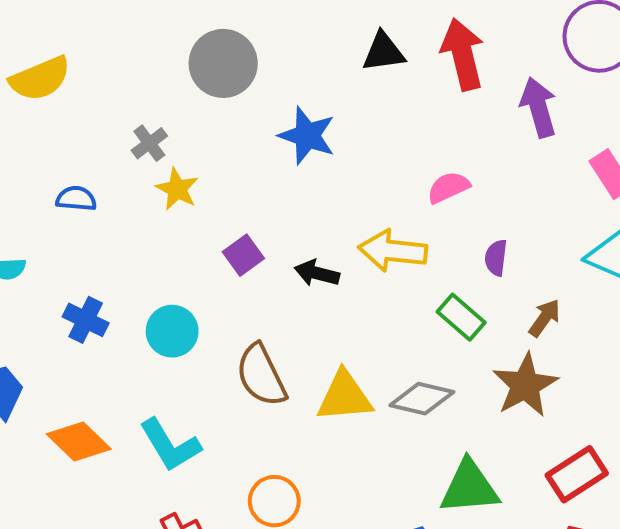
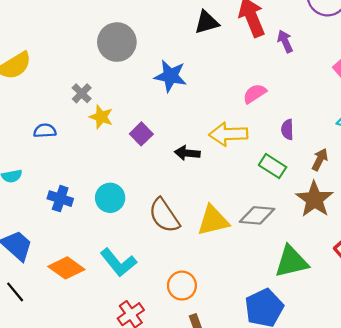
purple arrow: (539, 107) -> (285, 41), moved, size x0.7
purple square: (243, 255) -> (141, 134), moved

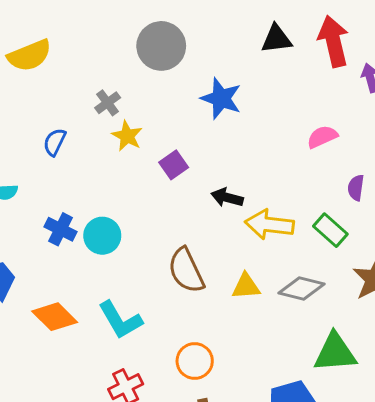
blue semicircle: (45, 131) -> (55, 142), turned -70
yellow arrow: (228, 134) -> (269, 225), moved
cyan circle: (110, 198) -> (102, 236), moved
yellow triangle: (213, 221) -> (246, 286), size x0.7

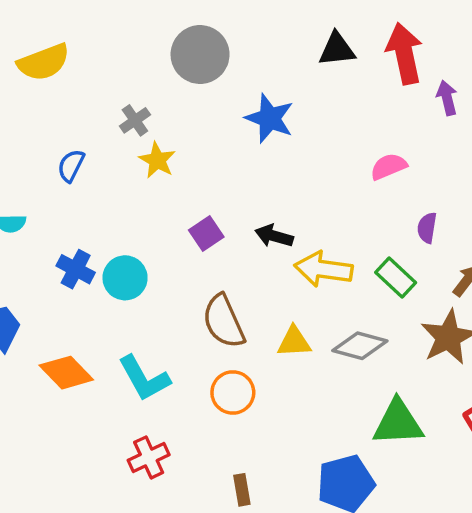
purple square: (174, 165) -> (206, 233), moved
orange circle: (195, 361) -> (233, 393), moved

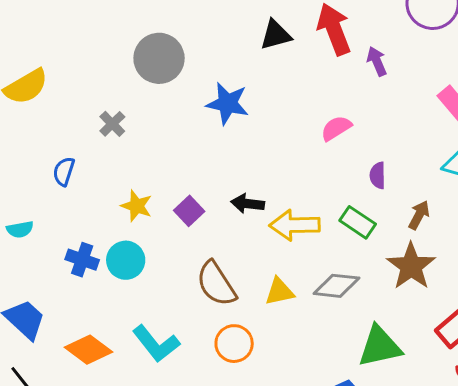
yellow star: (157, 160) -> (137, 206), moved

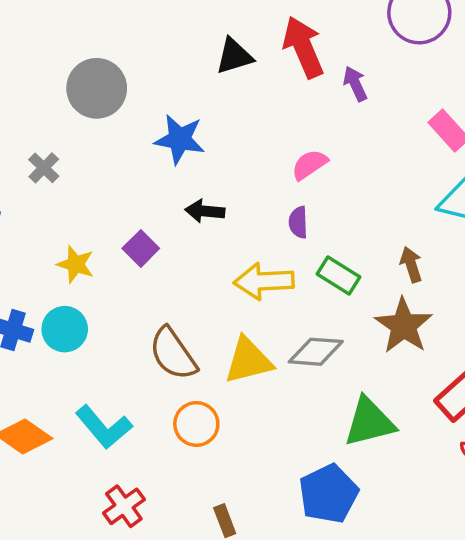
purple semicircle: (378, 175) -> (298, 222), moved
black arrow: (248, 204) -> (205, 211), moved
purple square: (189, 211) -> (141, 248), moved
brown arrow: (419, 215) -> (411, 265), turned -44
yellow triangle: (280, 292) -> (248, 361), size x1.4

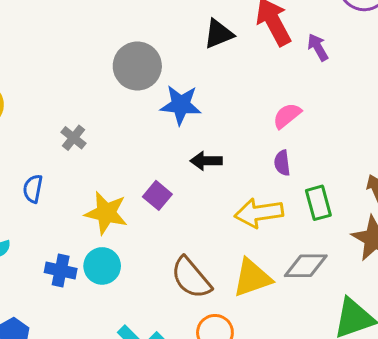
gray circle: (97, 88) -> (137, 66), moved
yellow star: (76, 264) -> (106, 213), size x1.4
green rectangle: (338, 276) -> (318, 203), turned 48

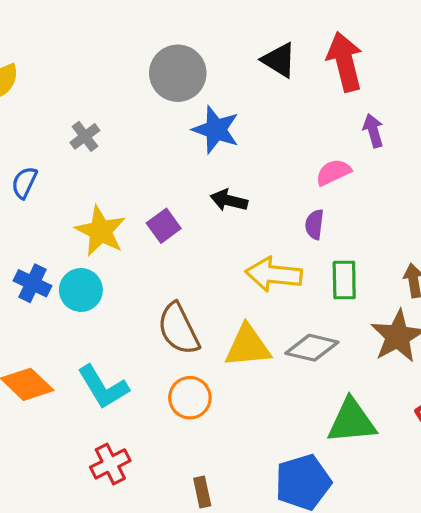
black triangle: (218, 34) -> (279, 60), turned 40
purple arrow: (318, 47) -> (373, 131), moved

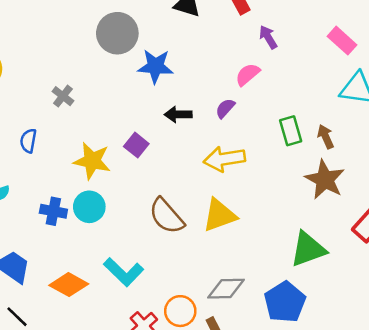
purple semicircle: (314, 224) -> (225, 108), moved, turned 50
green rectangle: (344, 280) -> (291, 131), moved
gray diamond: (312, 348) -> (226, 289), moved
orange circle: (190, 398) -> (180, 311), moved

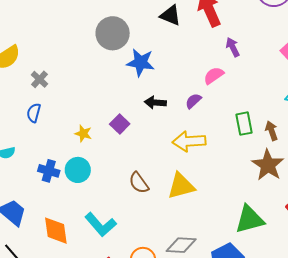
gray cross: (63, 96) -> (40, 79), moved
yellow star: (92, 161) -> (83, 133), size x0.6
brown semicircle: (167, 216) -> (139, 183), size x0.7
orange diamond: (69, 285) -> (56, 231), turned 48

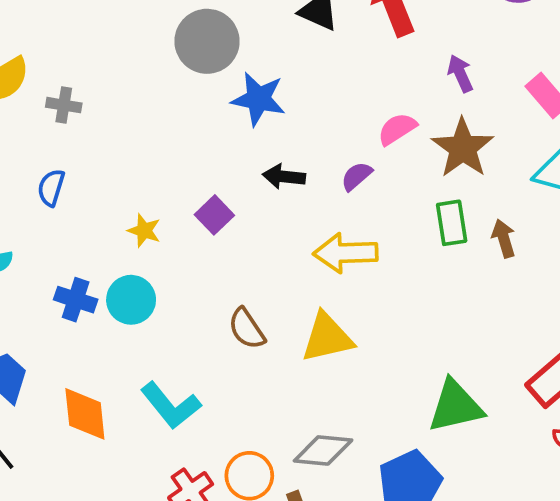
purple arrow: (233, 47) -> (460, 73), moved
gray cross: (40, 79) -> (64, 105), moved, turned -36
brown star: (268, 165) -> (463, 148), moved

